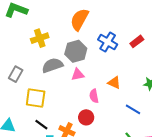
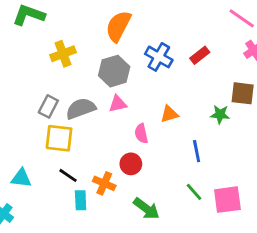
gray semicircle: (52, 65) -> (81, 108), moved
gray rectangle: (16, 74) -> (48, 106), moved
orange triangle: (114, 83) -> (169, 114), turned -40
blue line: (133, 109) -> (197, 151), turned 49

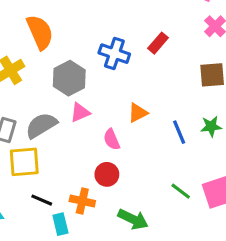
orange semicircle: (118, 26) -> (40, 32), moved, turned 140
green star: (220, 114) -> (211, 126), moved
blue line: (197, 151) -> (179, 132), moved

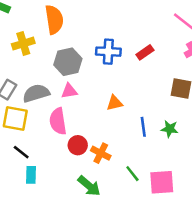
blue cross: (114, 54) -> (108, 52), turned -30
pink semicircle: (112, 140) -> (58, 121), moved, size x1.5
orange cross: (82, 201) -> (101, 153), moved

